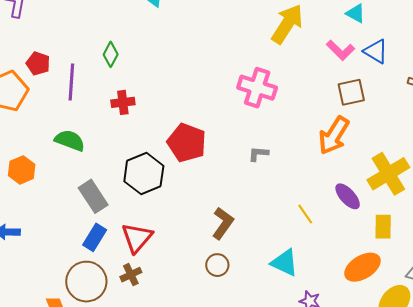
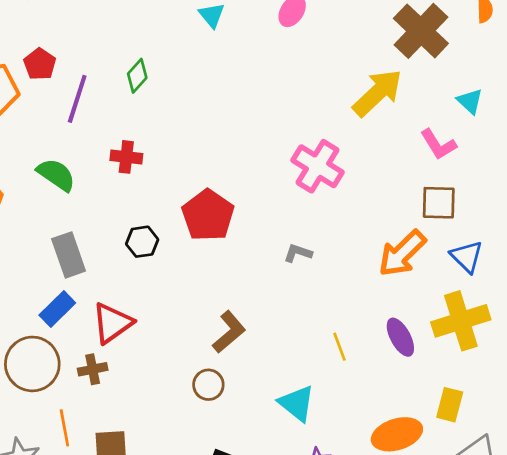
blue triangle: (376, 51) -> (467, 257), moved
red cross: (123, 102) -> (126, 157), moved
black hexagon: (144, 174) -> (142, 242), size x0.6
yellow rectangle: (383, 227) -> (450, 405), moved

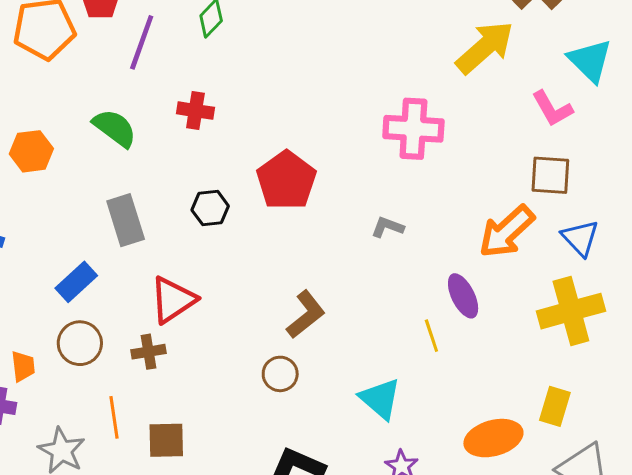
cyan triangle: (470, 101) -> (590, 61), size x1.5
pink cross: (318, 166) -> (413, 129), turned -30
blue rectangle: (57, 309) -> (76, 282), moved
purple ellipse: (400, 337) -> (463, 296), moved
brown circle: (32, 364) -> (80, 343), size x0.7

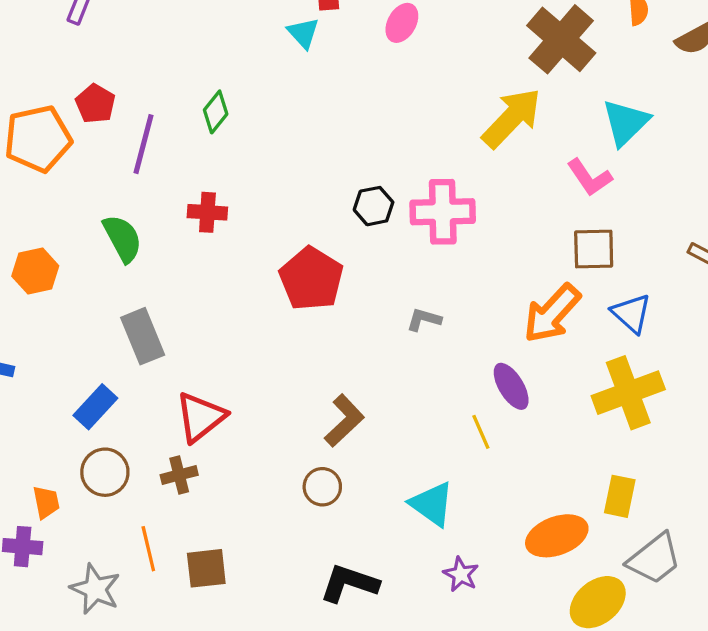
cyan triangle: (590, 61) -> (626, 122), turned 36
green semicircle: (115, 128) -> (122, 238), turned 30
black hexagon: (210, 208) -> (374, 206), moved

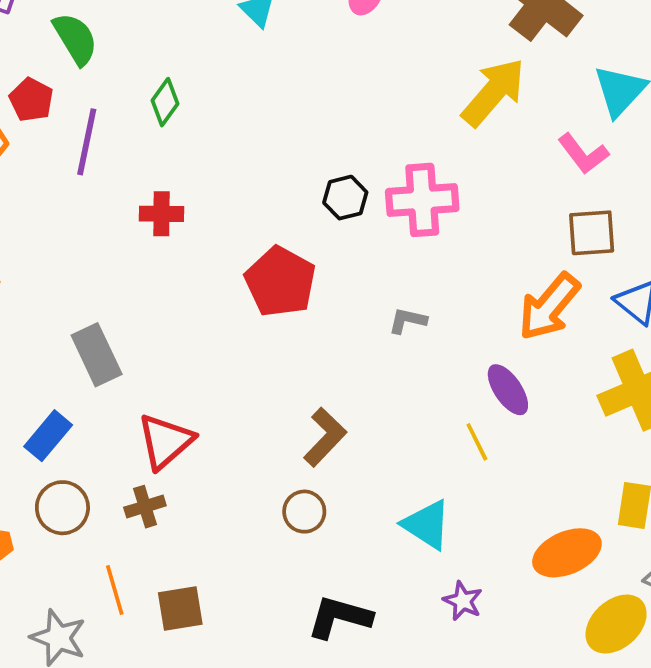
green semicircle: (122, 238) -> (75, 39), moved

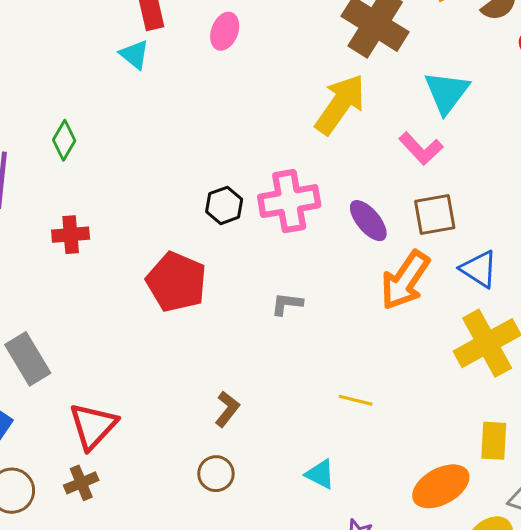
purple ellipse: (508, 390) -> (368, 221), moved
brown L-shape: (325, 437) -> (227, 409), size x0.7
yellow line: (477, 442) -> (356, 400), turned -44
cyan triangle: (427, 525) -> (320, 474), size x0.7

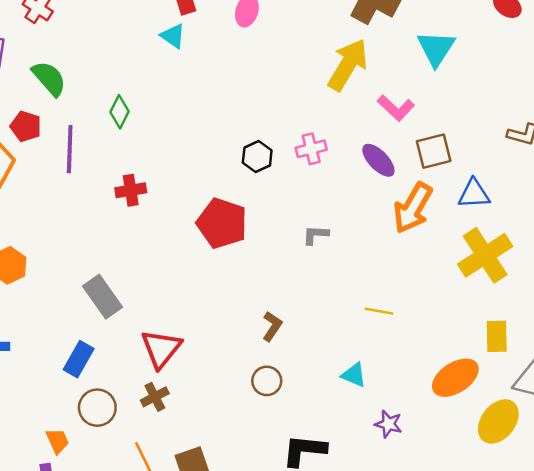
pink L-shape: (421, 149) -> (396, 108), moved
pink cross: (289, 201) -> (311, 149), size x0.6
blue triangle: (479, 269) -> (474, 194), turned -32

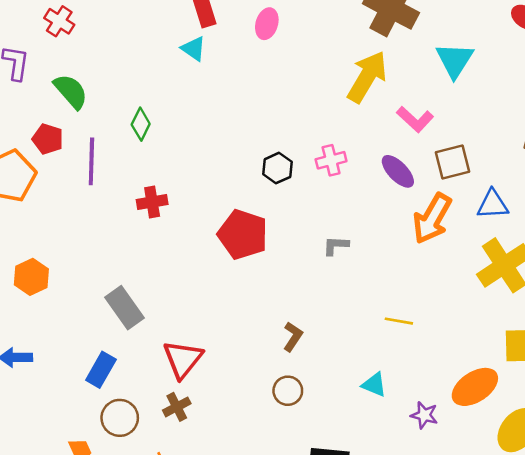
purple star: (388, 424) -> (424, 415), moved

